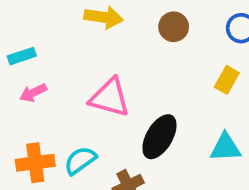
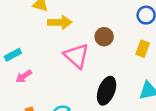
brown circle: (174, 27) -> (104, 37), moved
pink triangle: (110, 98) -> (77, 56), moved, turned 36

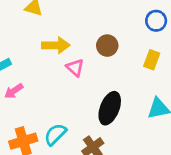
yellow arrow: (60, 22) -> (56, 45), moved
pink triangle: (77, 56) -> (75, 68), size x0.6

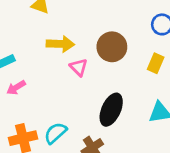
brown circle: (107, 46) -> (112, 47), size x1.4

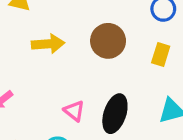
pink triangle: (79, 67) -> (74, 111), moved

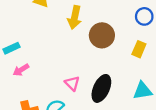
yellow arrow: (48, 44) -> (75, 17), moved, turned 100

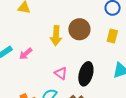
yellow arrow: (75, 17) -> (56, 36), moved
pink arrow: (21, 70) -> (26, 54), moved

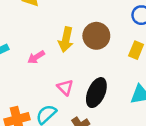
pink arrow: (26, 54) -> (36, 57), moved

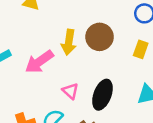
pink arrow: (36, 57) -> (39, 62), size x1.6

